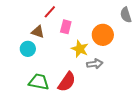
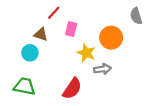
green trapezoid: (39, 82) -> (25, 86), moved

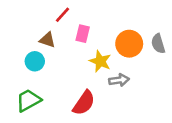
gray semicircle: (136, 16) -> (158, 44), moved
green trapezoid: (25, 86) -> (28, 100), turned -40

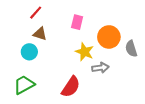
red line: (62, 15) -> (36, 13), moved
pink rectangle: (83, 34) -> (77, 22), moved
gray semicircle: (158, 44) -> (131, 49), moved

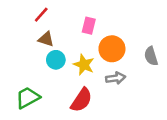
orange circle: (109, 37) -> (112, 49), moved
cyan circle: (29, 52) -> (56, 60), moved
yellow star: (85, 52) -> (84, 65), moved

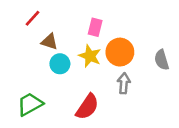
red line: (41, 15) -> (33, 18), moved
yellow star: (84, 65) -> (90, 56), moved
gray arrow: (116, 78) -> (124, 83), turned -78

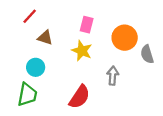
orange circle: (120, 52) -> (125, 38), moved
cyan circle: (60, 64) -> (36, 67), moved
green trapezoid: (30, 104) -> (27, 95), turned 130

